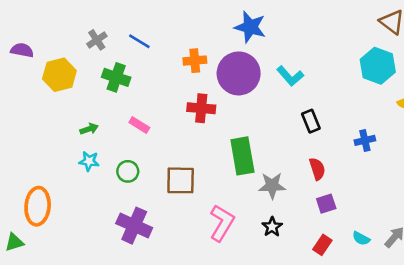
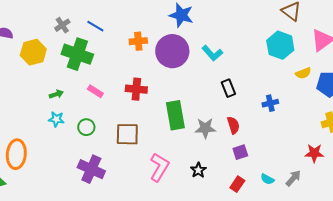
green cross: (116, 77) -> (77, 54), size x1.4
red cross: (201, 108) -> (136, 89), moved
gray star: (272, 186) -> (205, 128), moved

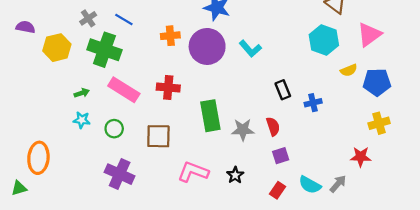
black rectangle: (228, 88) -> (283, 90), moved
pink rectangle: (95, 91) -> (124, 90), size x1.8
pink L-shape: (159, 167) -> (193, 172), turned -100
cyan semicircle: (267, 179) -> (310, 185), size x1.5

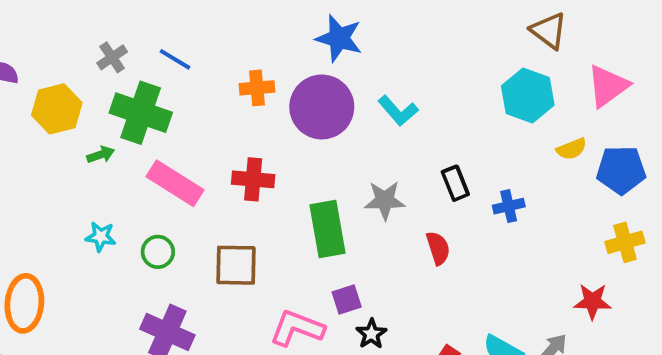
green arrow: (82, 93) -> (101, 155), moved
gray star: (243, 130) -> (385, 200), moved
purple square: (281, 156) -> (347, 300), moved

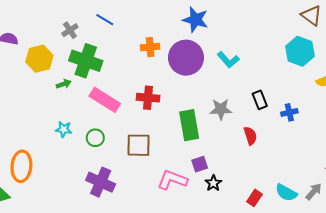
blue line: (175, 59) -> (105, 20), moved

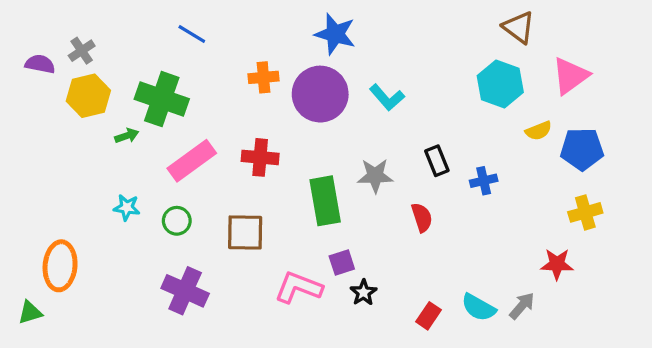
gray cross: (70, 30) -> (82, 51), moved
pink rectangle: (105, 100) -> (192, 161), turned -68

